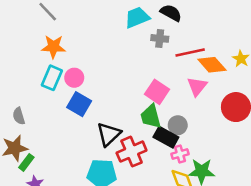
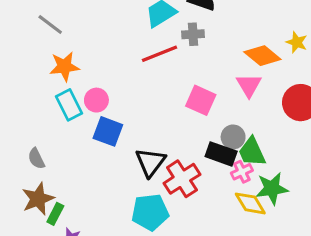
red line: (190, 52) -> (159, 54), moved
cyan rectangle: (52, 78) -> (69, 105), turned -40
green trapezoid: (151, 116) -> (252, 152), moved

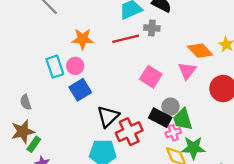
orange star: (64, 66) -> (83, 39), moved
blue square: (108, 131) -> (80, 90), turned 30

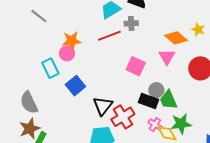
pink circle: (75, 66) -> (67, 53), moved
gray semicircle: (26, 102) -> (29, 103), size x1.6
pink cross: (173, 133) -> (155, 124), moved, turned -32

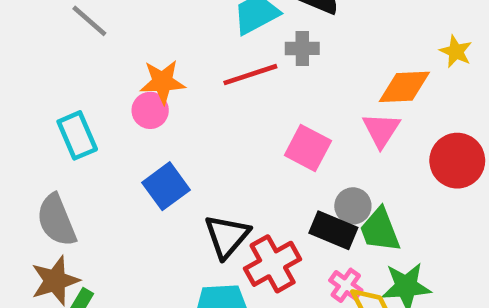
yellow star: (198, 29) -> (456, 51), moved
orange diamond: (176, 38) -> (404, 87), turned -45
cyan rectangle: (50, 68) -> (77, 135), moved

